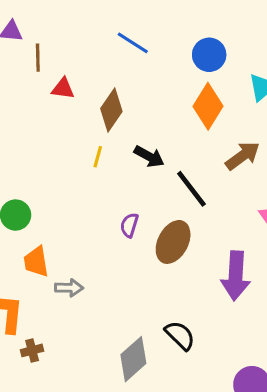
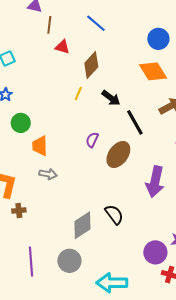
blue line: (133, 43) -> (96, 23), moved
orange diamond: (208, 106) -> (153, 71), turned -72
orange trapezoid: (36, 262) -> (40, 146), moved

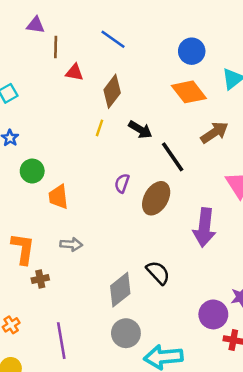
gray arrow: (48, 174) -> (71, 244), moved
gray circle: (69, 261) -> (126, 333), moved

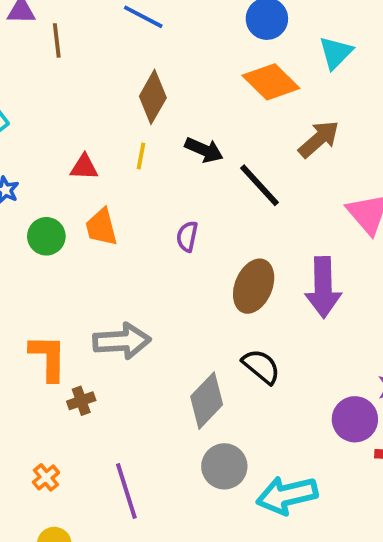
red triangle: (75, 72) -> (84, 167), moved
orange trapezoid: (58, 197) -> (101, 227), moved
brown ellipse: (156, 198) -> (254, 286), moved
gray arrow: (71, 244) -> (122, 341), size x1.6

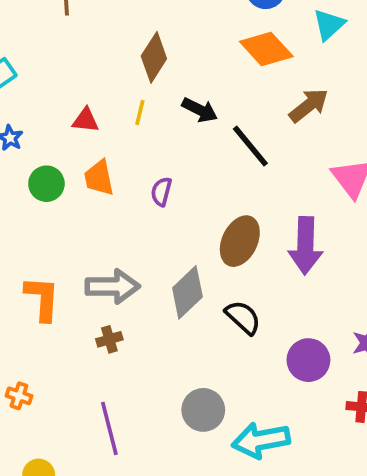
purple semicircle: (187, 236) -> (161, 192), moved
brown cross: (81, 401) -> (109, 339), moved
gray diamond: (207, 401) -> (187, 292), moved
purple circle: (355, 419) -> (308, 360), moved
orange cross: (46, 477) -> (19, 396), moved, turned -35

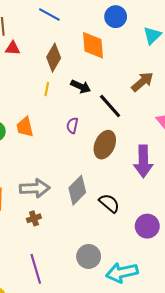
orange diamond: (266, 49) -> (93, 45), moved, turned 40
red triangle: (86, 120) -> (13, 48), moved
purple semicircle: (161, 192) -> (72, 125), moved
brown ellipse: (240, 241) -> (105, 145), moved

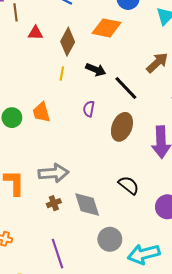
orange diamond: (93, 45) -> (107, 28), turned -72
red triangle: (13, 48) -> (35, 33), moved
gray diamond: (77, 190) -> (87, 205), moved, turned -60

